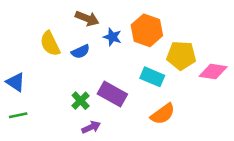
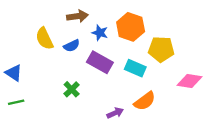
brown arrow: (87, 18) -> (77, 16), turned -30
pink diamond: (213, 71) -> (189, 81), moved
purple rectangle: (112, 94) -> (100, 62), moved
purple arrow: (91, 127) -> (115, 113), moved

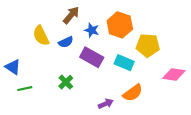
brown arrow: (77, 16) -> (71, 15), turned -42
green line: (16, 102) -> (25, 89), moved

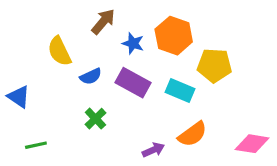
blue semicircle: (66, 42) -> (91, 76), moved
pink diamond: (174, 74) -> (252, 144), moved
green line: (25, 89) -> (36, 145), moved

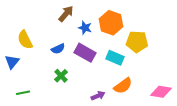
yellow semicircle: (59, 51) -> (25, 40), moved
blue triangle: (19, 97) -> (12, 62), turned 35

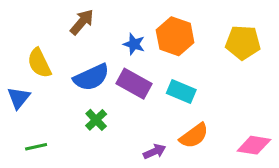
brown arrow: (66, 14) -> (82, 22), moved
yellow pentagon: (137, 42) -> (243, 43), moved
blue semicircle: (58, 49) -> (91, 77), size x1.6

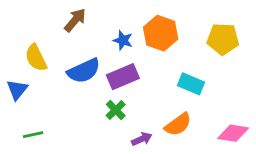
purple rectangle: (134, 84) -> (123, 77), turned -52
cyan rectangle: (181, 91) -> (191, 84), moved
green cross: (96, 120) -> (116, 110), moved

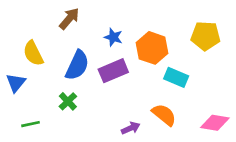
orange hexagon: (161, 33) -> (152, 48), moved
blue semicircle: (84, 71) -> (77, 65), turned -40
green cross: (116, 110) -> (68, 101), moved
orange semicircle: (178, 124) -> (164, 115), turned -105

